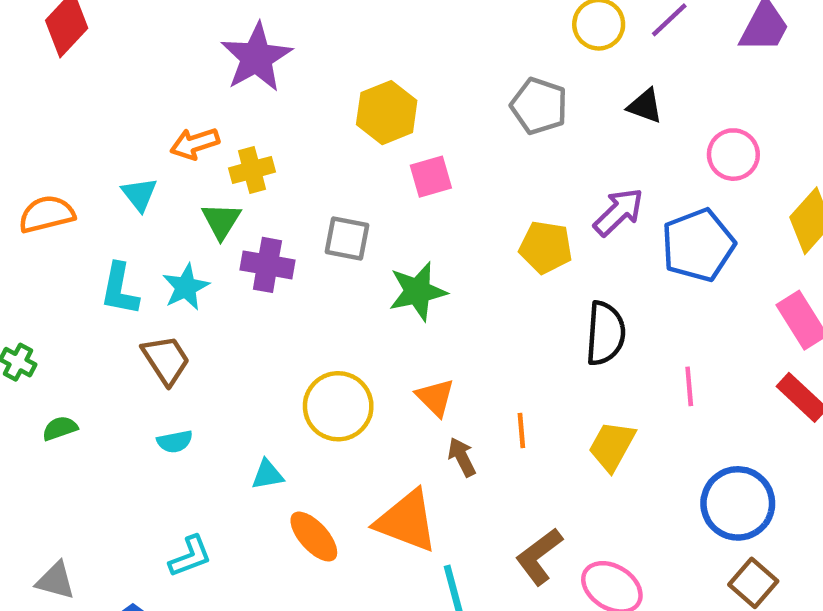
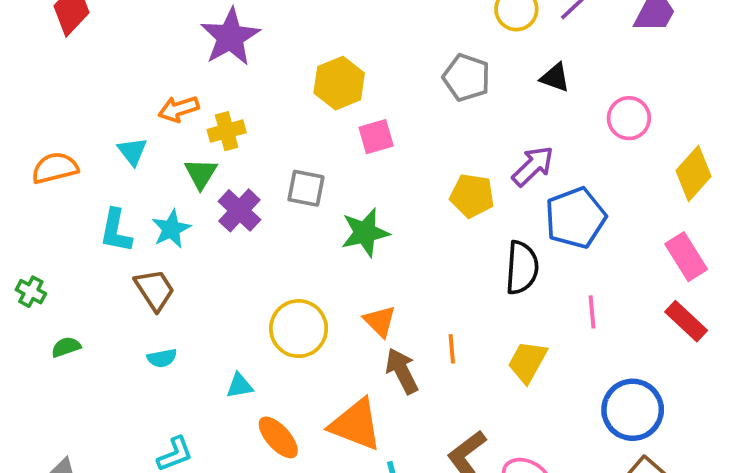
blue pentagon: (698, 245) -> (575, 218), moved
purple cross: (267, 265) -> (239, 210), turned 33
brown arrow: (462, 457) -> (402, 371), size x1.4

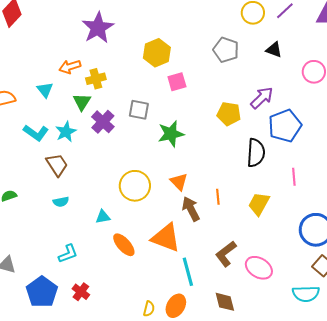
cyan L-shape: (116, 231) -> (36, 133), turned -65

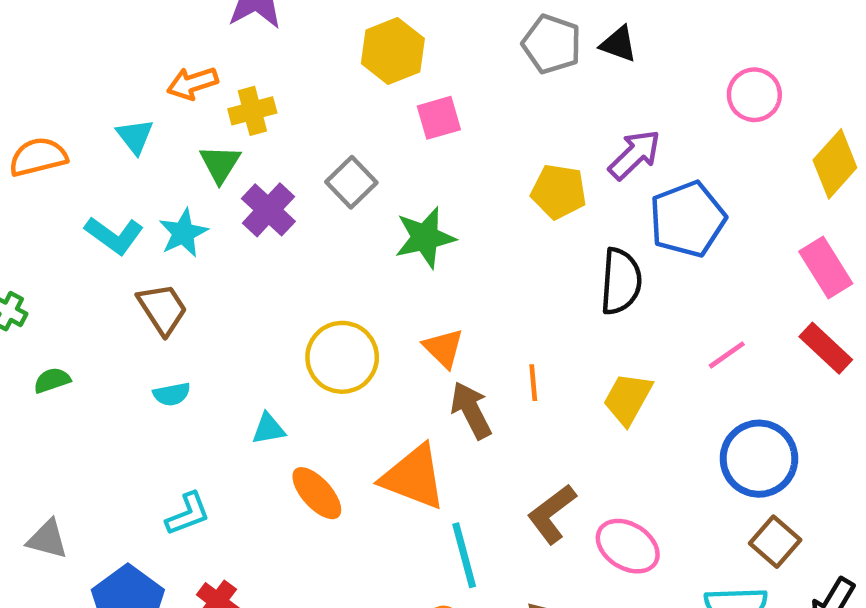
black triangle: (274, 50) -> (618, 44), moved
gray square: (139, 110) -> (351, 182), turned 35
pink line: (294, 177) -> (727, 355), moved, turned 60

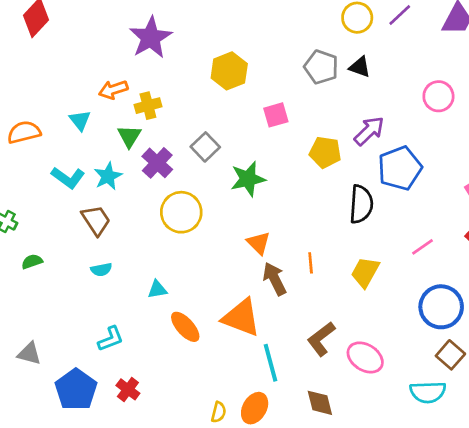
pink square: (439, 118) -> (276, 115), moved
yellow circle: (342, 357) -> (181, 212), moved

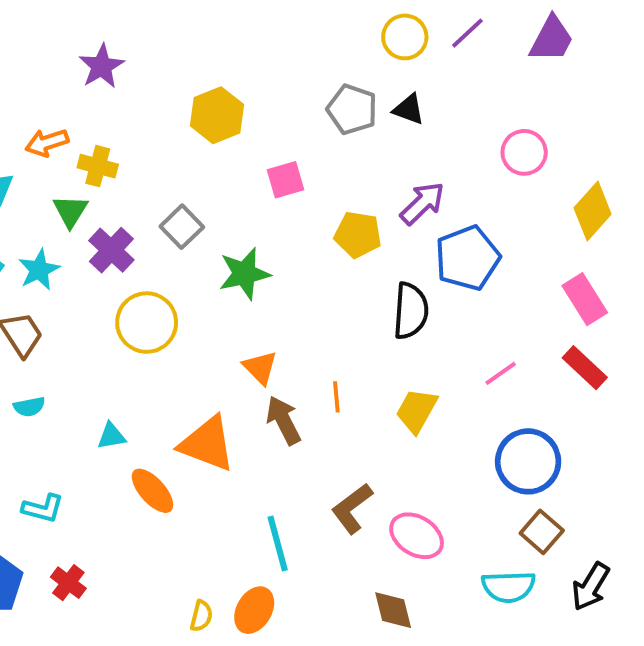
purple star: (151, 38) -> (102, 66), size x0.7
yellow cross: (148, 106) -> (98, 166), turned 30
orange triangle: (241, 317) -> (207, 444), moved
cyan L-shape: (111, 339) -> (43, 508), turned 36
brown diamond: (320, 403) -> (393, 610), moved

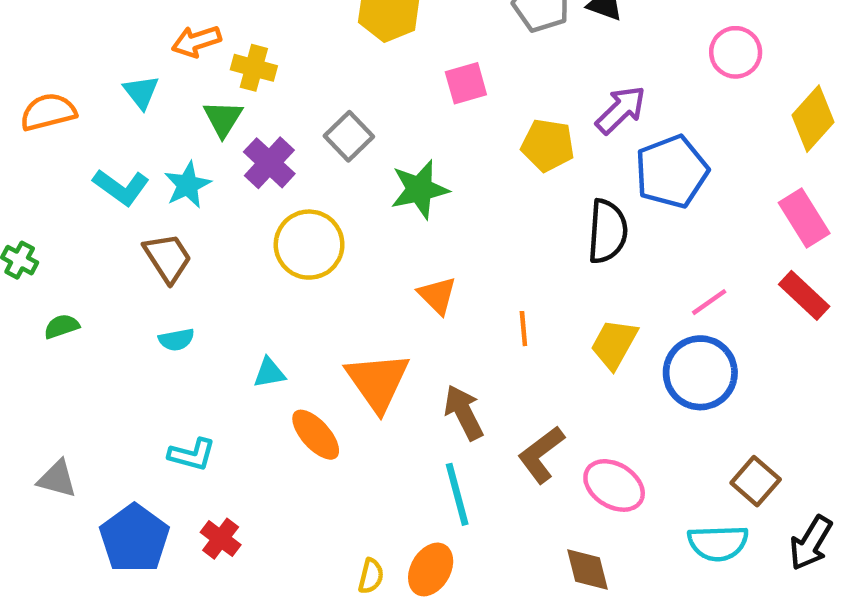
brown arrow: (284, 420) -> (464, 413), moved
orange triangle: (207, 444) -> (378, 382), turned 34
blue circle: (528, 461) -> (700, 373), moved

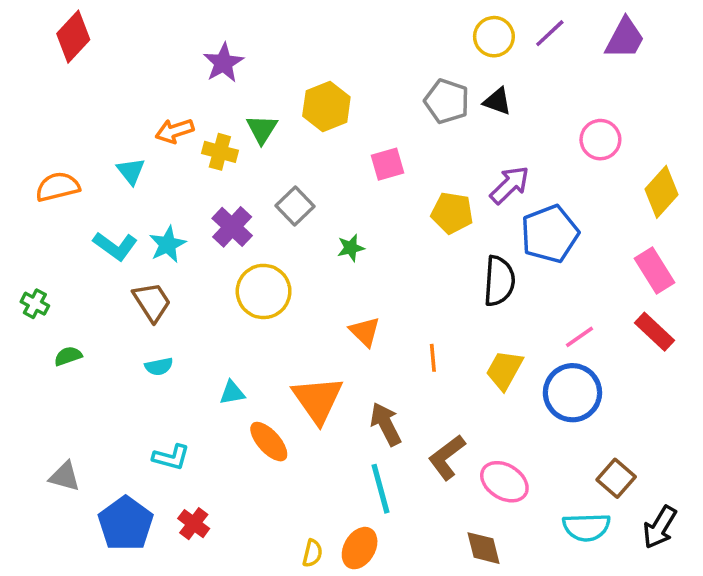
green triangle: (223, 119) -> (262, 129), moved
green star: (420, 189) -> (351, 248), size x0.6

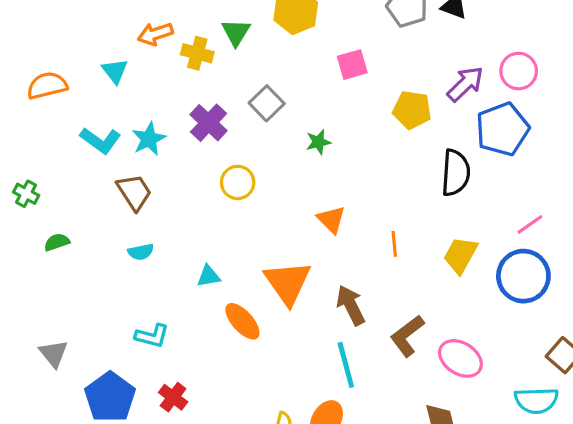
pink circle: (600, 140) -> (519, 71), moved
yellow circle: (264, 291) -> (238, 182), size x0.7
gray triangle: (65, 476) -> (54, 354), turned 36

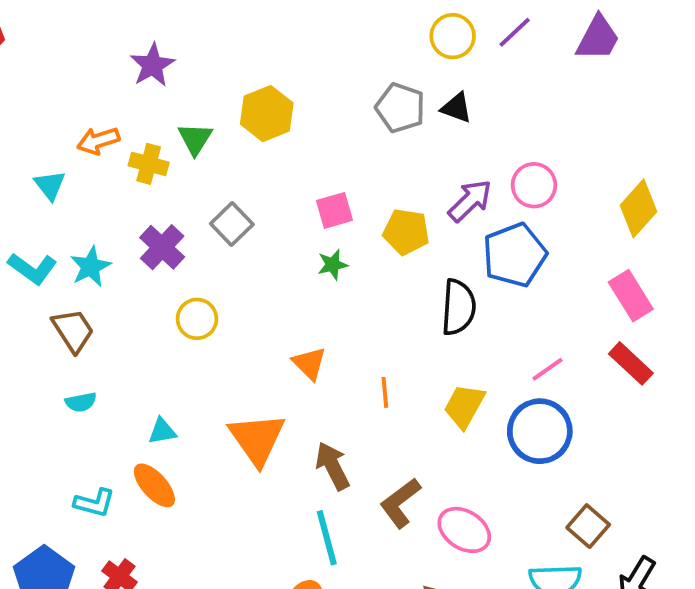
pink square: (352, 65) -> (335, 210), moved
green star: (318, 142) -> (333, 265), moved
orange ellipse: (242, 321) -> (154, 485), moved

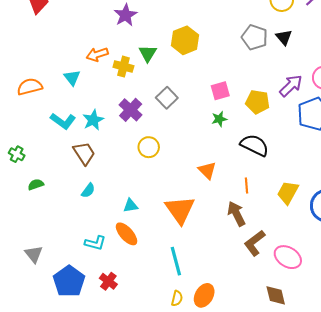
black triangle: (457, 108) -> (284, 37), turned 30
black semicircle: (458, 307) -> (255, 145), moved, turned -68
cyan semicircle: (81, 402) -> (88, 191), turned -42
brown arrow: (333, 466) -> (236, 214), moved
cyan line: (327, 538) -> (176, 261), moved

